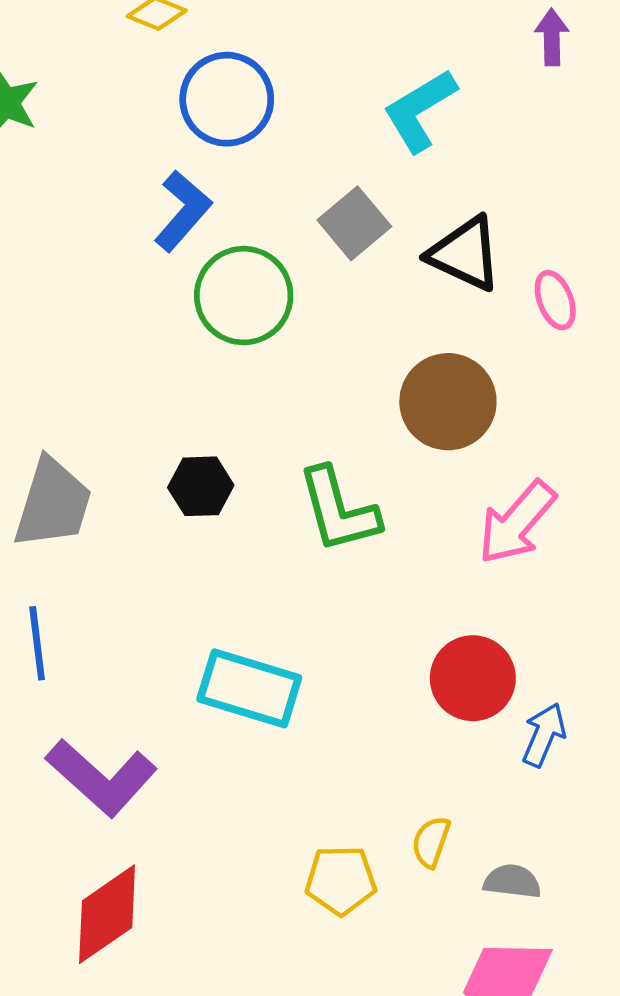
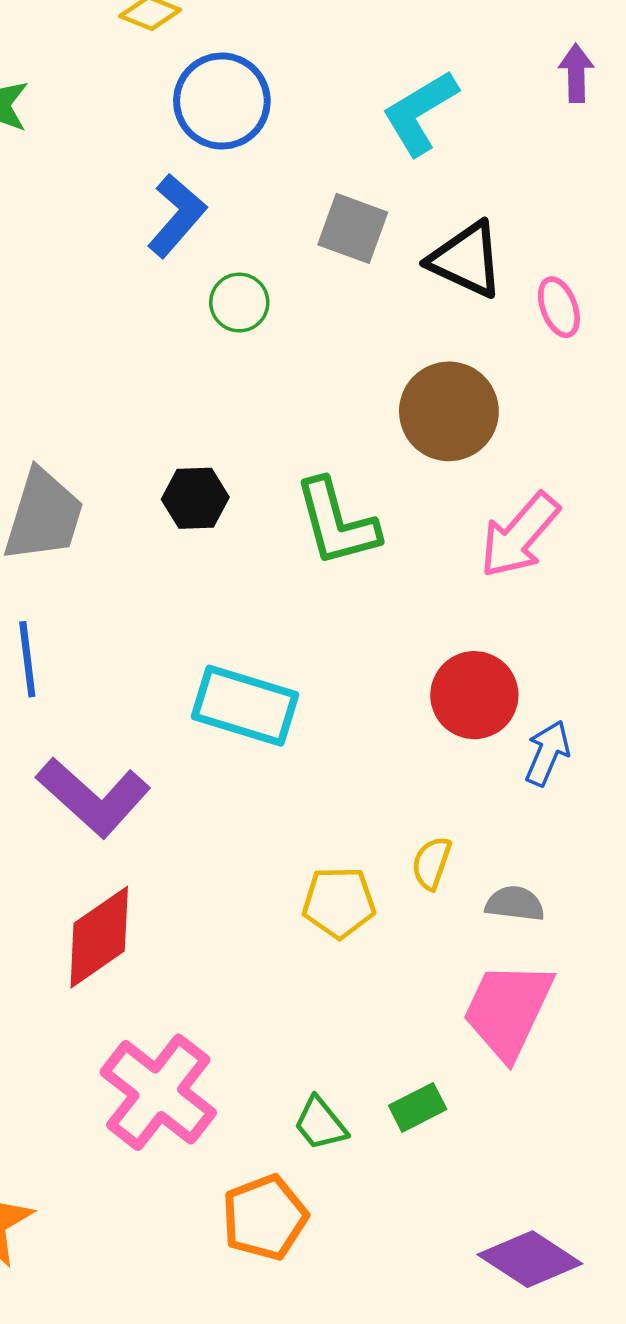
purple arrow: (552, 37) -> (576, 73), moved
gray square: (354, 223) -> (353, 228), turned -30
green circle: (244, 296) -> (239, 303), size x0.6

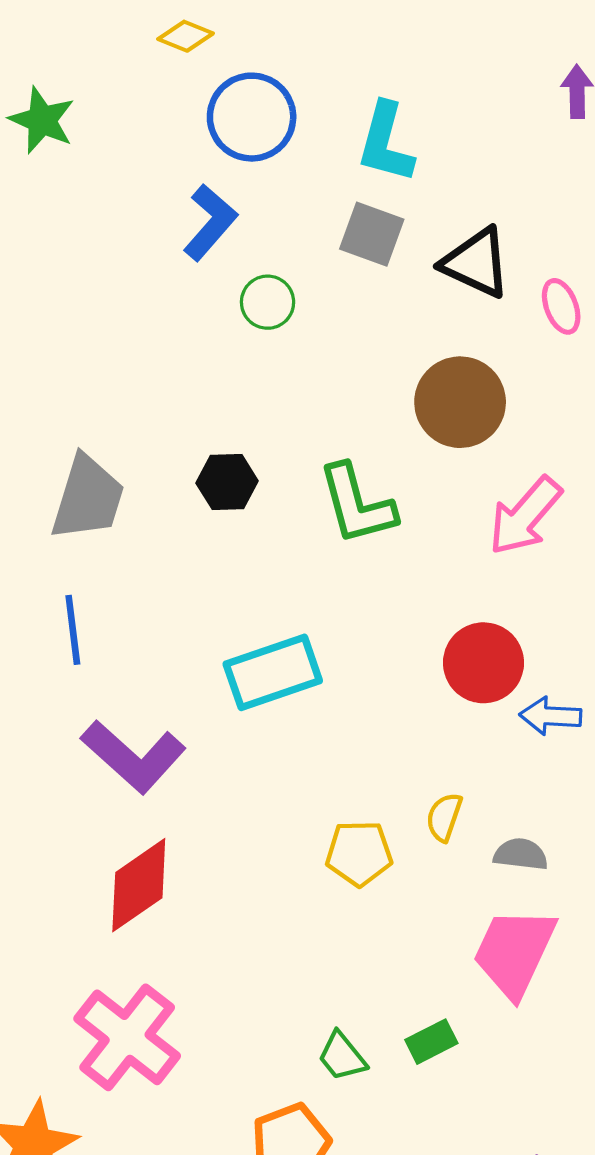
cyan L-shape: (420, 113) -> (386, 143), moved, turned -44
cyan rectangle: (245, 706) -> (273, 672), turned -36
blue arrow: (547, 753) -> (551, 716), turned -110
pink cross: (158, 1092) -> (127, 1037), moved

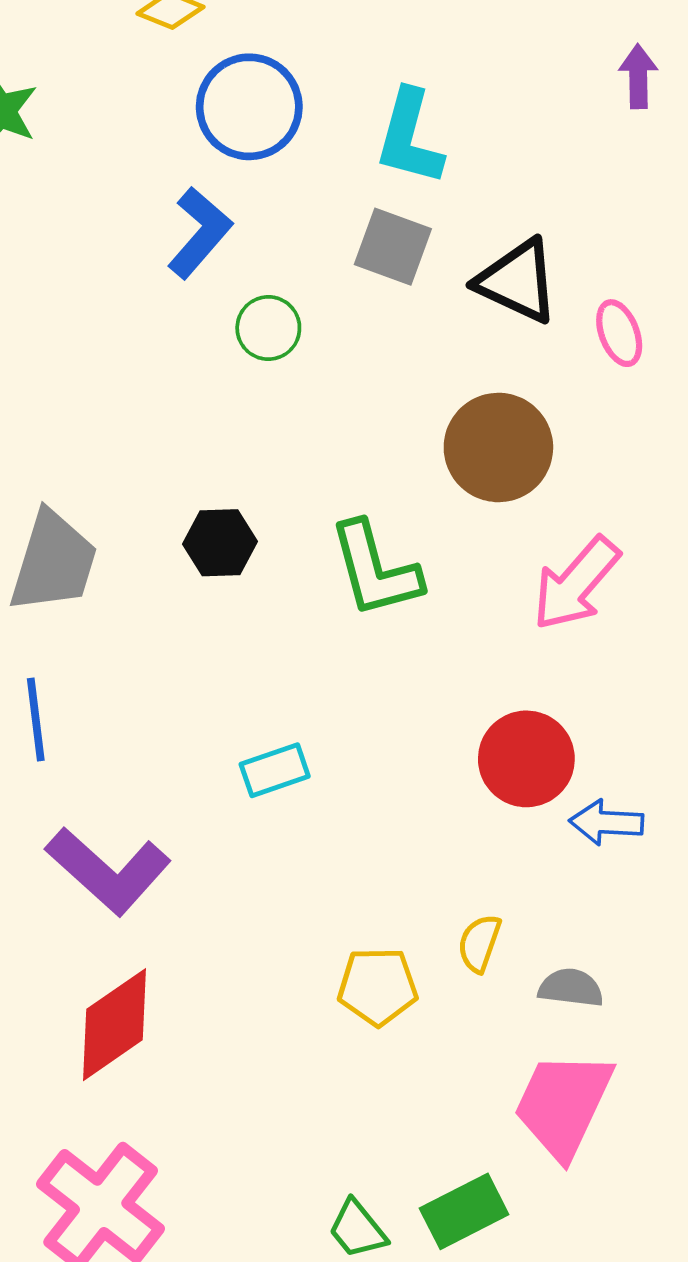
cyan rectangle: (273, 672) -> (275, 770), size x0.6
green rectangle: (431, 1042) -> (464, 1211), size x1.4

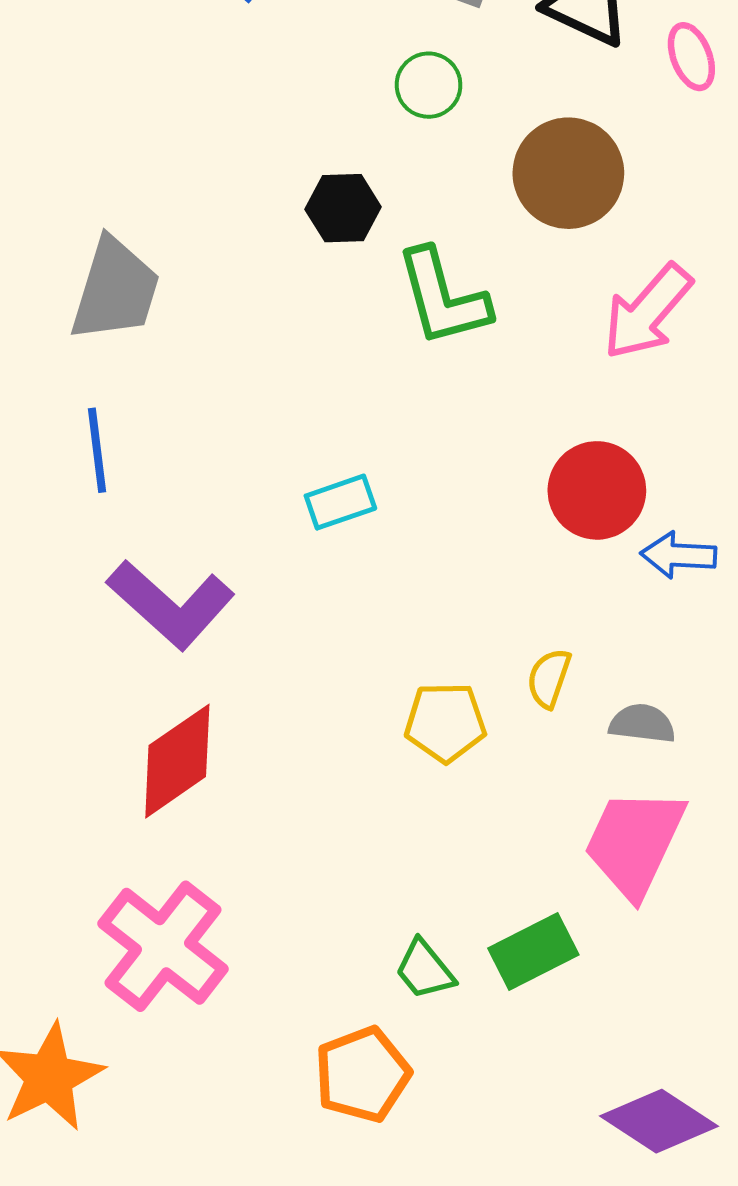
green circle: (268, 328) -> (429, 85), moved
black hexagon: (220, 543) -> (343, 208), moved

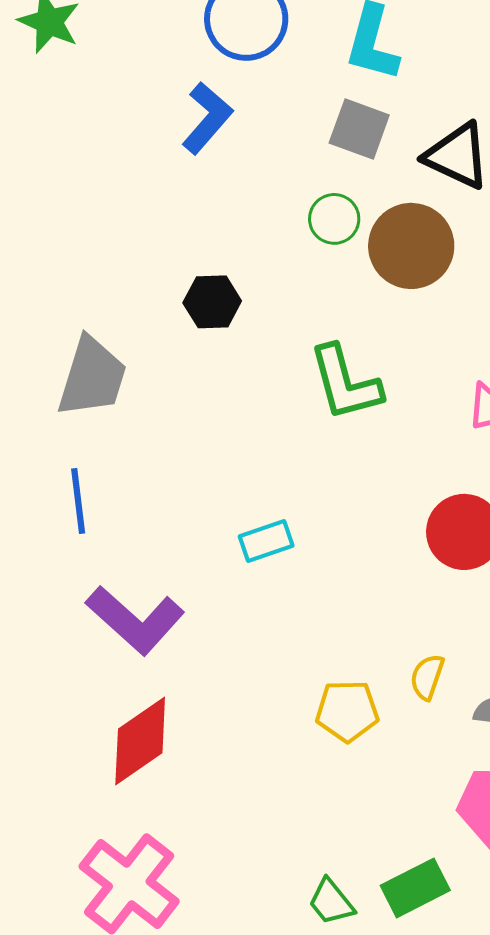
brown circle: (568, 173) -> (411, 246), moved
black hexagon: (343, 208) -> (212, 302), moved

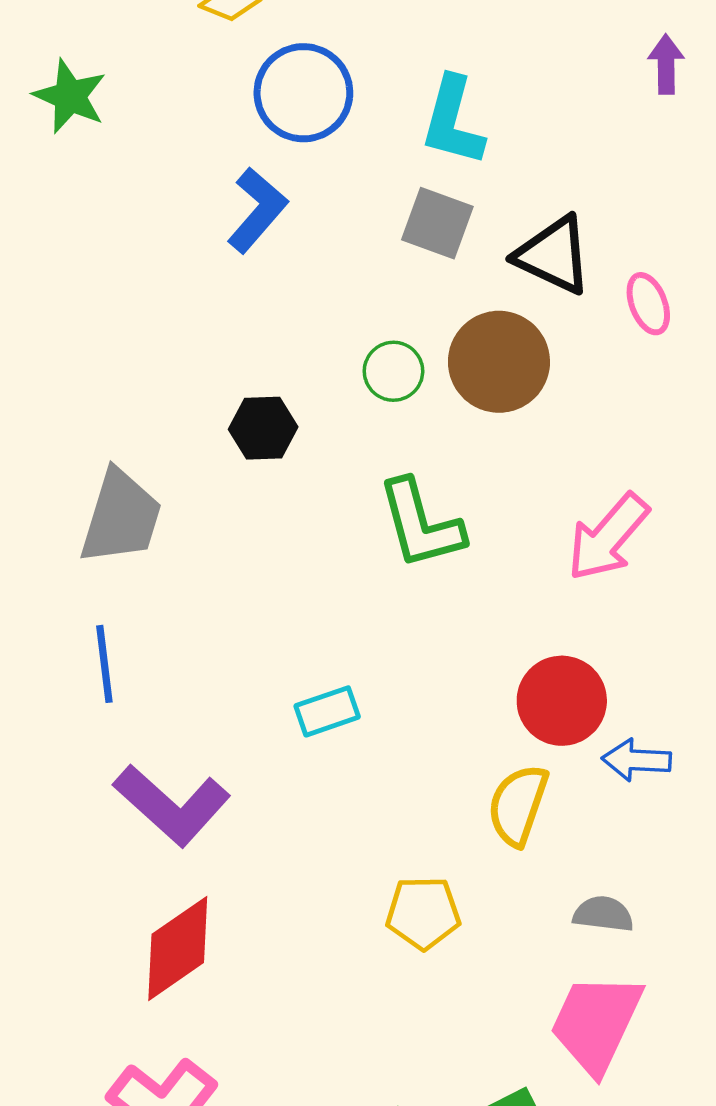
green circle: (334, 219) -> (393, 371), moved
yellow semicircle: (427, 677) -> (518, 805), moved, size x1.5

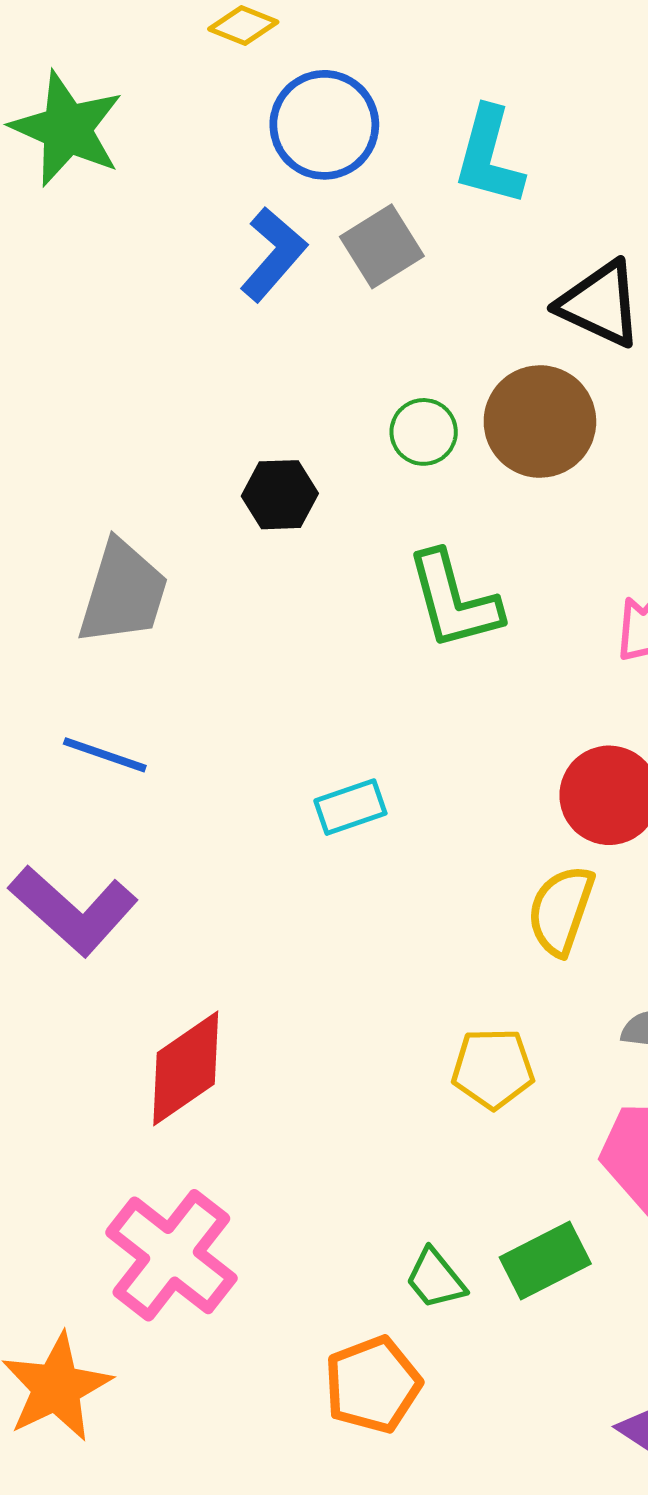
green star: (70, 96) -> (67, 129), size x1.4
gray square: (437, 223) -> (382, 246), moved, turned 38
blue line: (104, 664) -> (105, 755), turned -64
purple L-shape: (172, 805) -> (73, 910), moved
yellow pentagon: (423, 913) -> (493, 1068), moved

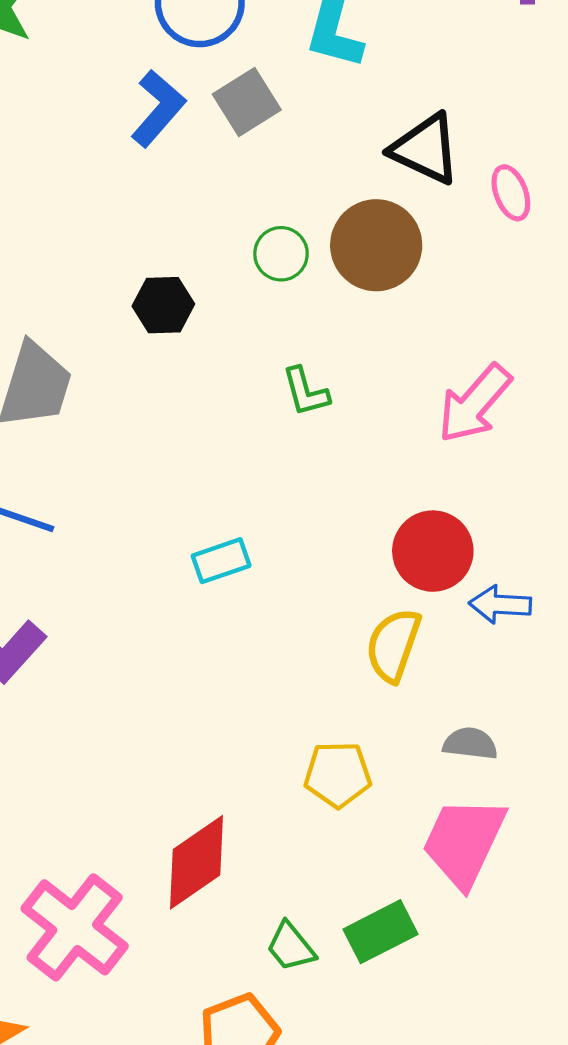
green L-shape: (454, 601) -> (306, 392), size x0.6
red diamond: (186, 1068) -> (197, 862), moved

